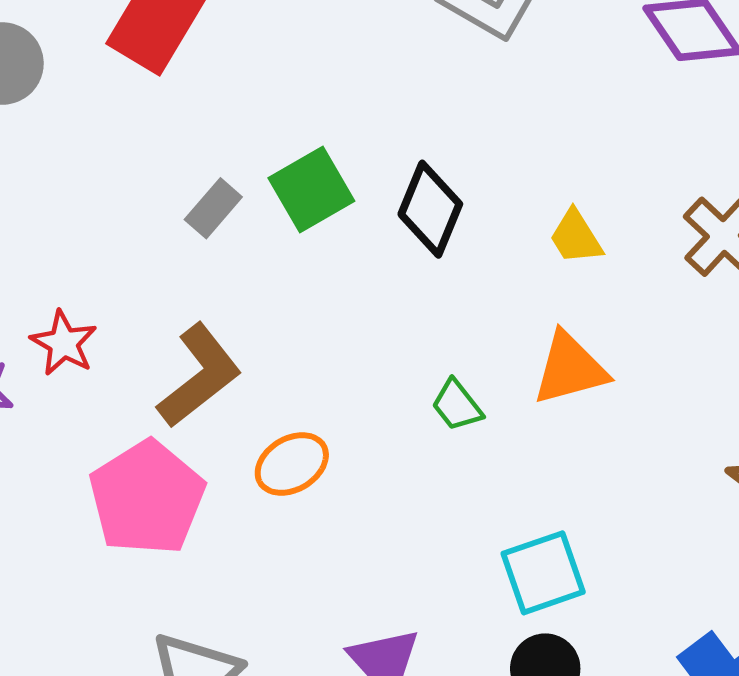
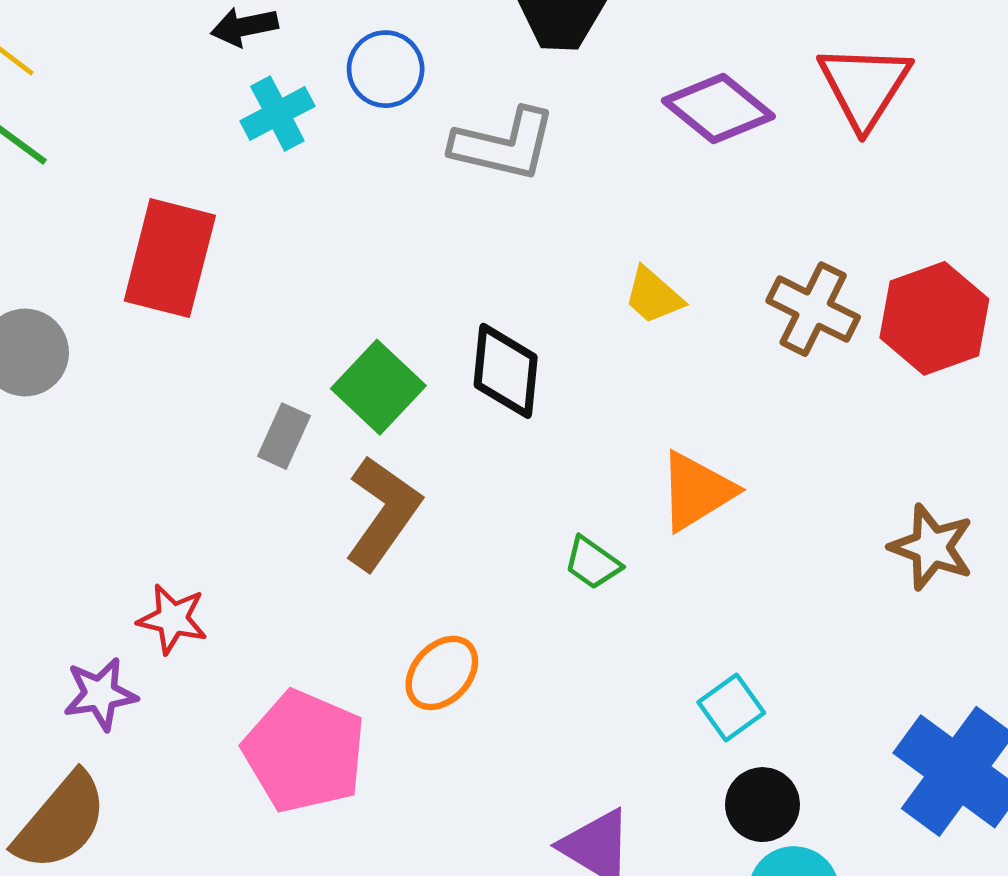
yellow trapezoid: (576, 237) -> (653, 296), moved
brown L-shape: (199, 376) -> (383, 513), moved
cyan square: (543, 573) -> (731, 708), size x0.7

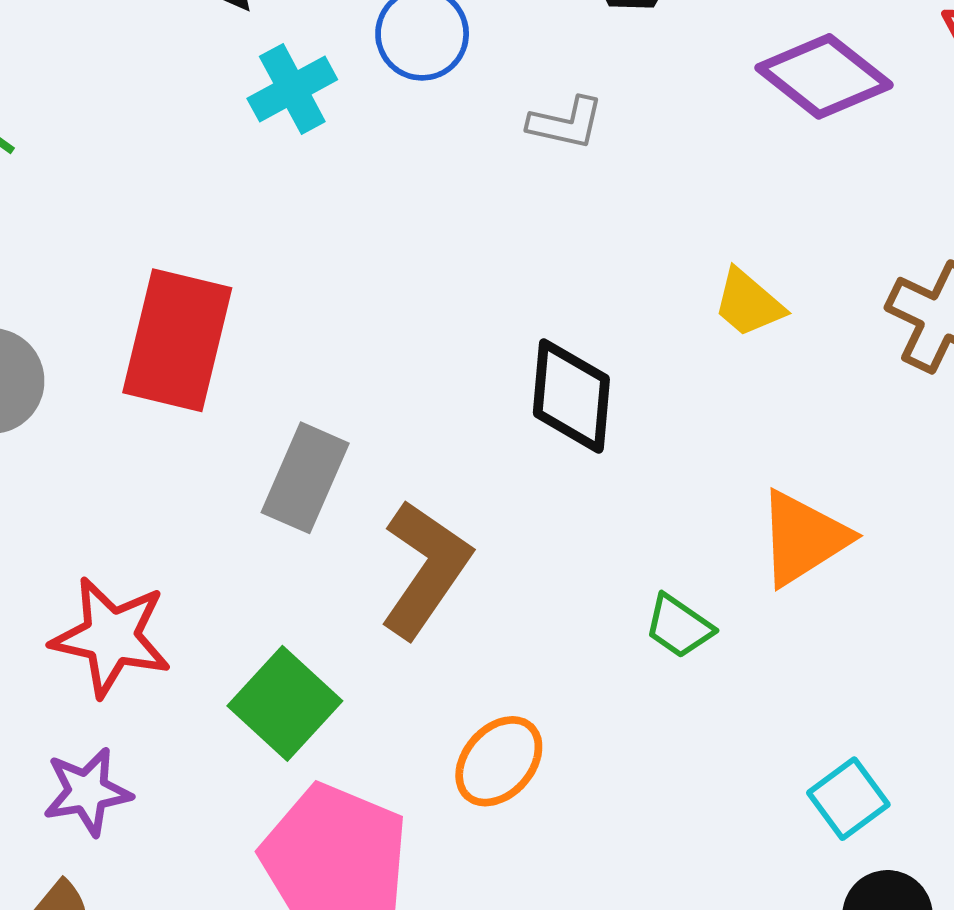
gray L-shape: (504, 145) -> (566, 123), size x0.6
red rectangle: (170, 258) -> (177, 340), moved
green square: (378, 387) -> (285, 703), moved
gray rectangle: (284, 436) -> (305, 478), size x1.4
red star: (172, 619) -> (111, 637), moved, size x1.4

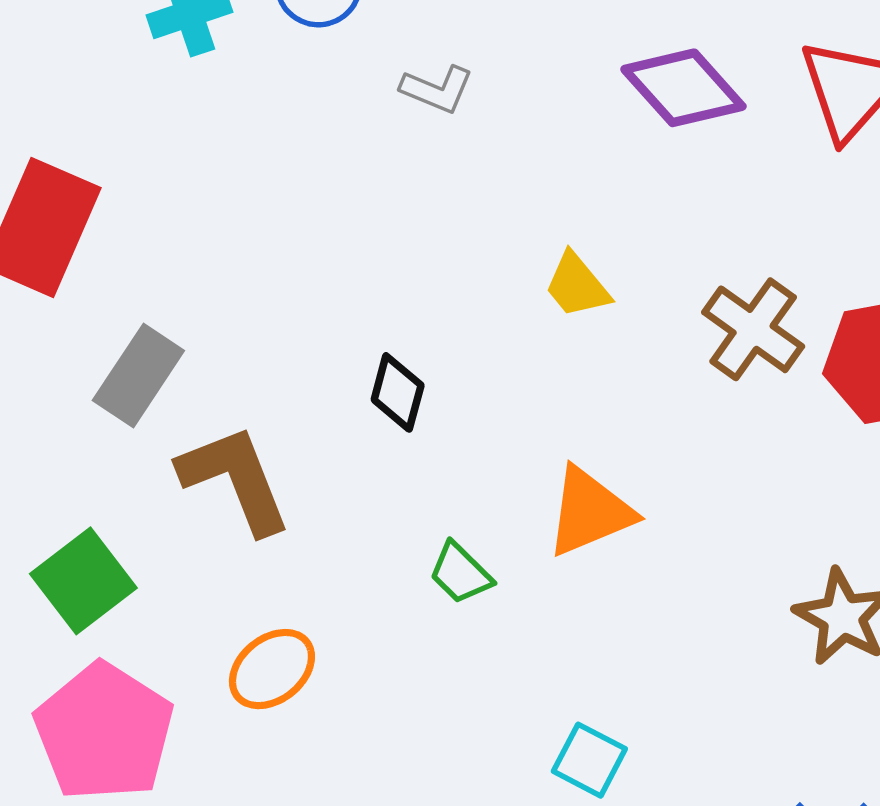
black diamond: (571, 396) -> (398, 392), moved, size x0.7
brown L-shape: (425, 569) -> (235, 479), turned -66
cyan square: (848, 799) -> (589, 760), turned -36

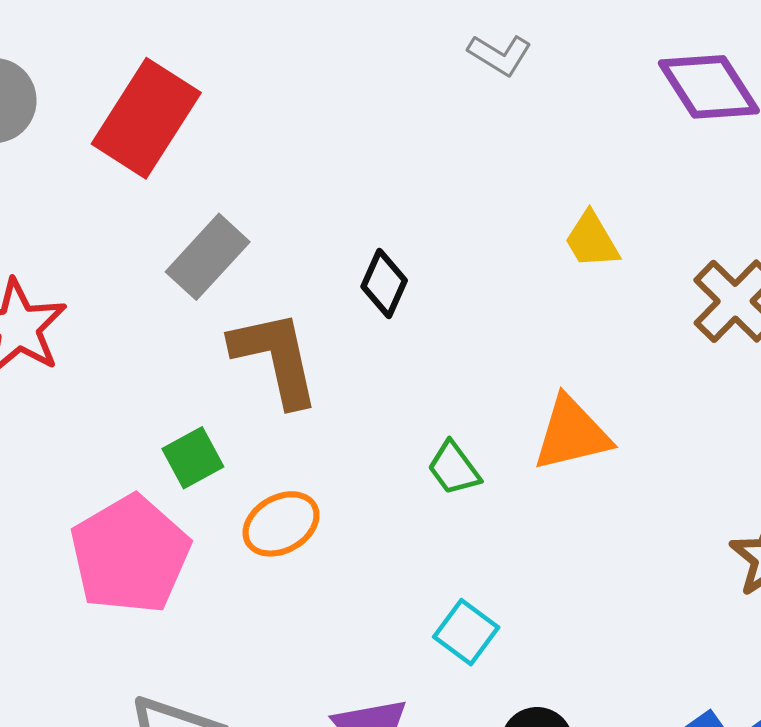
black diamond: (398, 392) -> (384, 283), moved
green square: (83, 581) -> (193, 458), moved, size x0.7
cyan square: (589, 760) -> (466, 632), moved

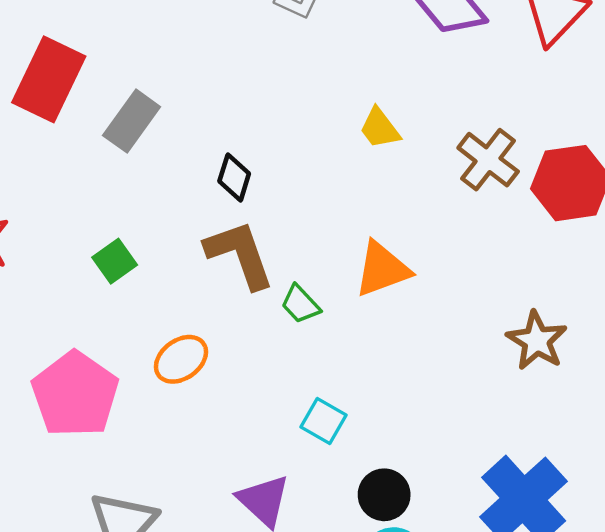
gray rectangle: (208, 257) -> (132, 121), moved
brown L-shape: (275, 358) -> (240, 254), moved
green square: (193, 458) -> (115, 261), moved

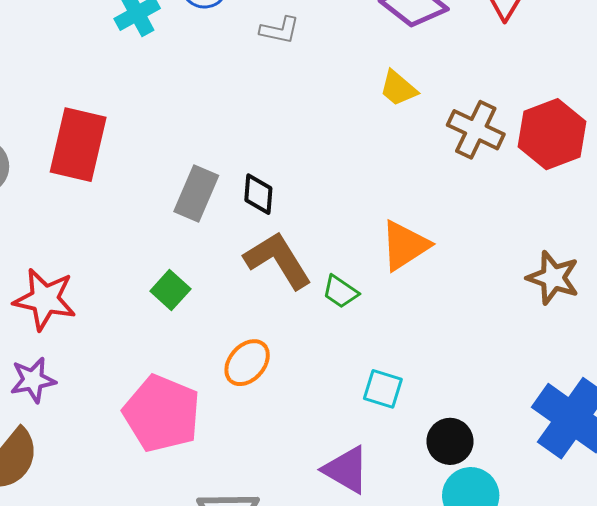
gray rectangle: (132, 121) -> (196, 194), moved
yellow trapezoid: (380, 128) -> (398, 88), moved

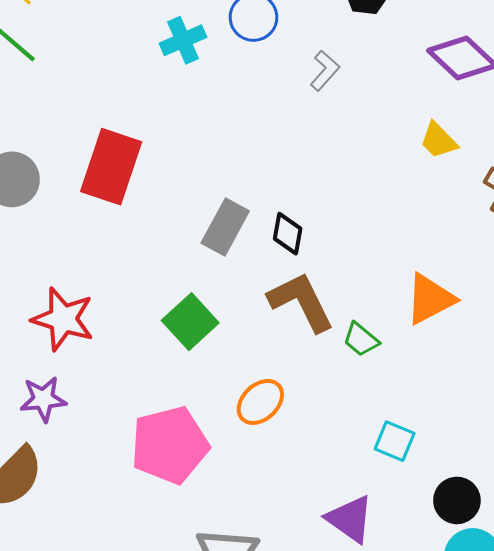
gray L-shape: (280, 30) -> (325, 71), turned -66
green square: (170, 290) -> (190, 322), size x1.4
pink pentagon: (162, 414) -> (170, 445), turned 30

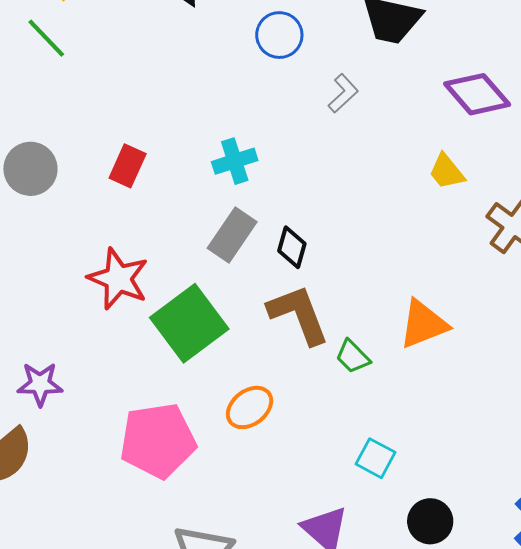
cyan cross: (183, 40) -> (235, 161), moved
red rectangle: (111, 167) -> (128, 166), size x0.6
red star: (63, 319) -> (118, 279), moved
green square: (190, 322) -> (189, 323), size x1.4

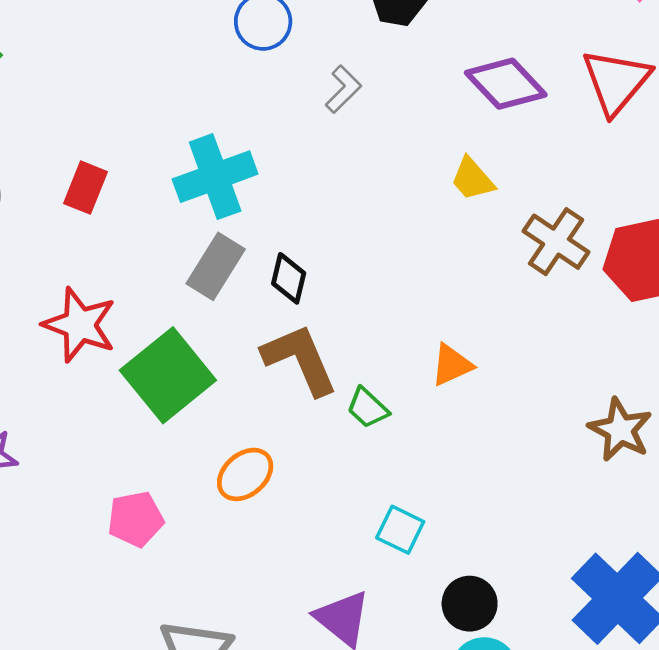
cyan cross: (235, 161) -> (215, 177), size x1.5
orange triangle: (423, 324) -> (452, 365), size x0.7
pink pentagon: (158, 441) -> (136, 519), size x0.6

